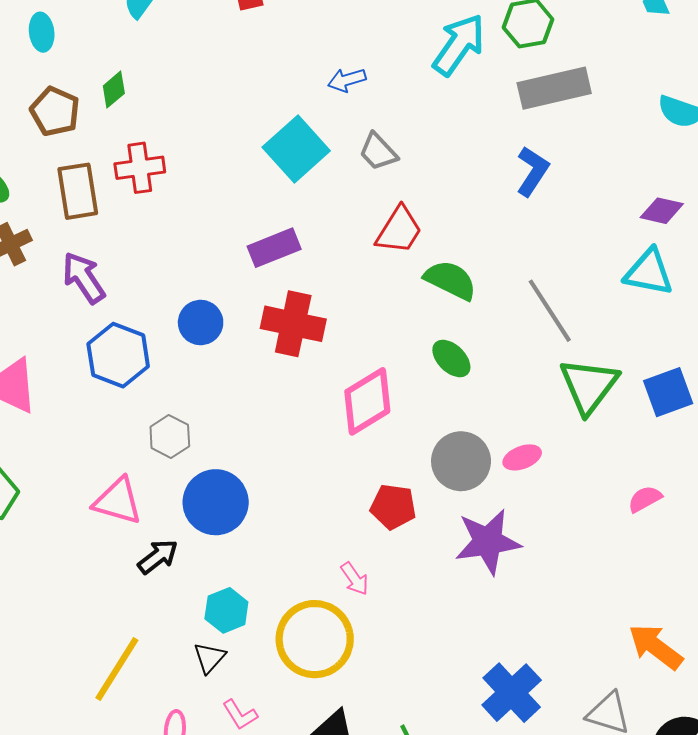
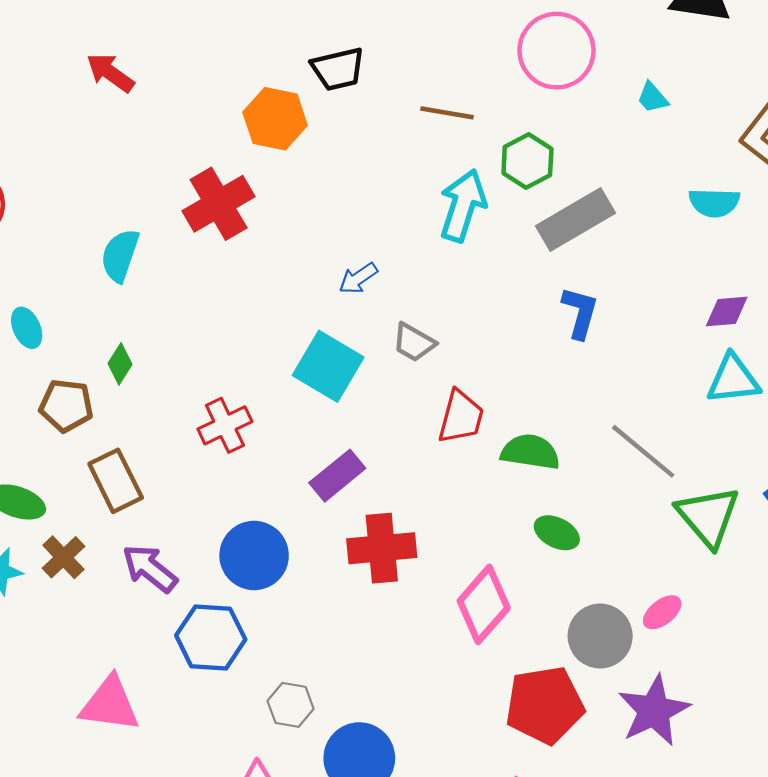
red cross: (140, 168) -> (225, 425), moved
blue circle: (201, 323) -> (254, 555), moved, size x1.4
red pentagon: (393, 507) -> (545, 705), size x1.6

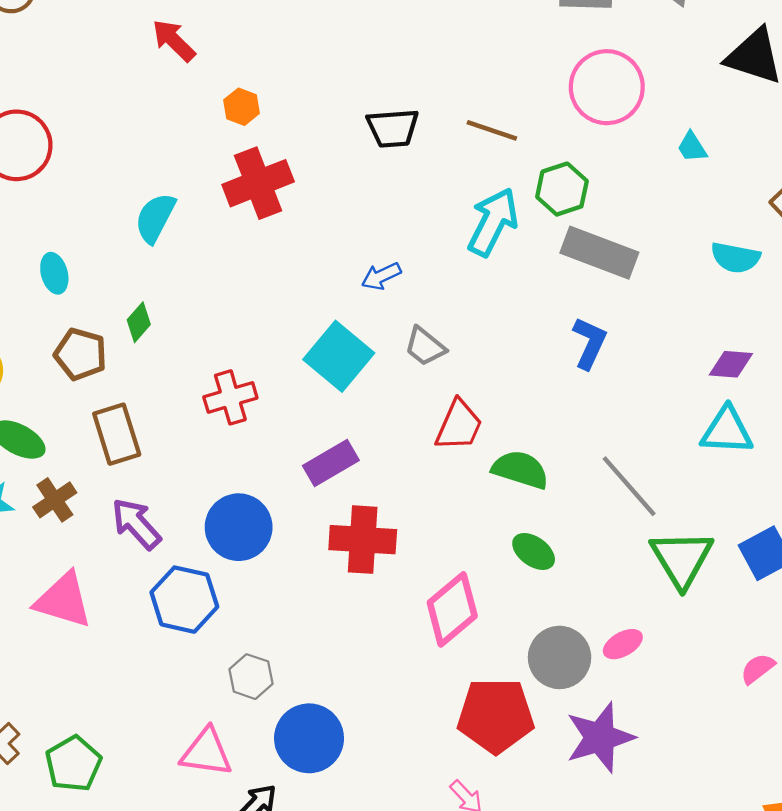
black trapezoid: (338, 69) -> (393, 128), moved
orange hexagon: (275, 119) -> (242, 107), moved, size x0.6
gray rectangle: (575, 219) -> (599, 253), turned 42
pink triangle: (110, 704) -> (63, 600), moved

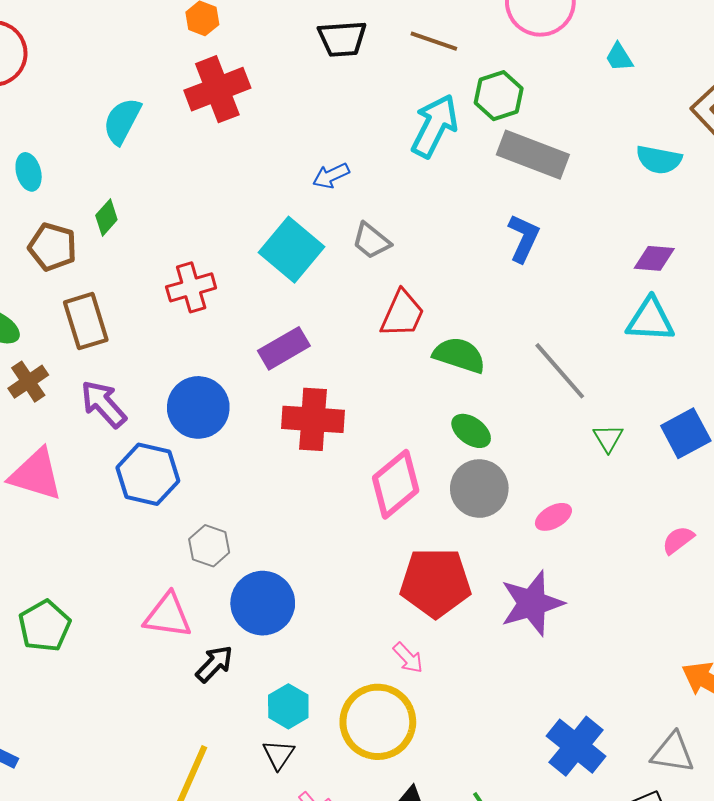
green triangle: (682, 559) -> (608, 438), size x0.5
gray circle: (560, 657) -> (479, 489), moved

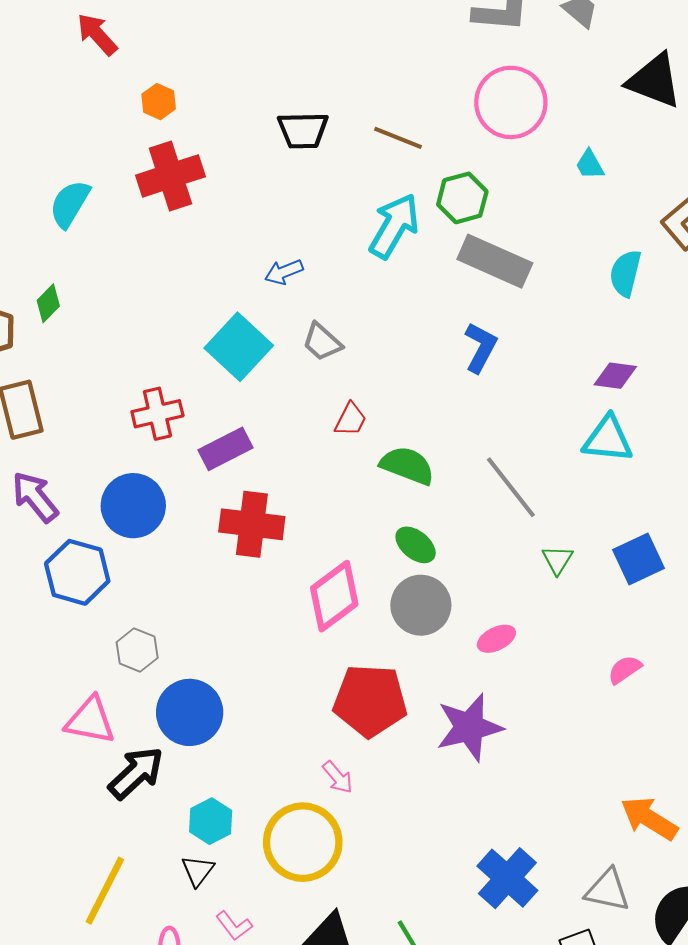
cyan semicircle: (659, 160) -> (625, 273), turned 90
red cross: (191, 287) -> (157, 414), moved
red trapezoid: (402, 314) -> (350, 420), size x0.7
black arrow: (214, 664) -> (136, 773), size x1.4

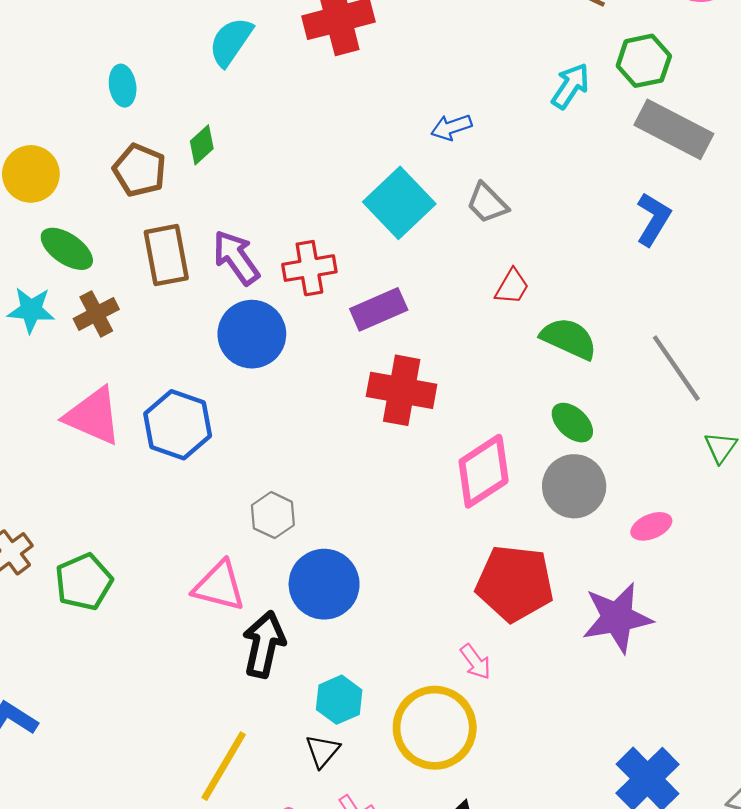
cyan arrow: (394, 226) -> (570, 86), size x0.7
purple arrow: (35, 497) -> (236, 257), moved
blue circle: (133, 506) -> (252, 334), moved
blue hexagon: (77, 572) -> (178, 425), moved
black arrow: (136, 773) -> (264, 644), turned -38

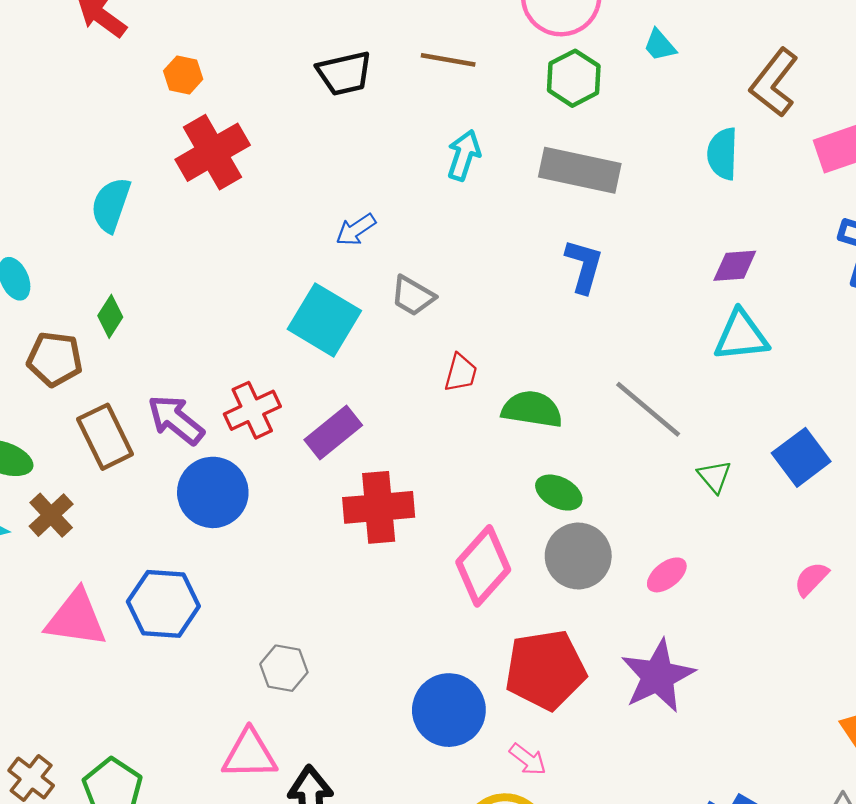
green hexagon: (644, 61) -> (574, 78), moved
blue circle: (324, 584) -> (449, 710), moved

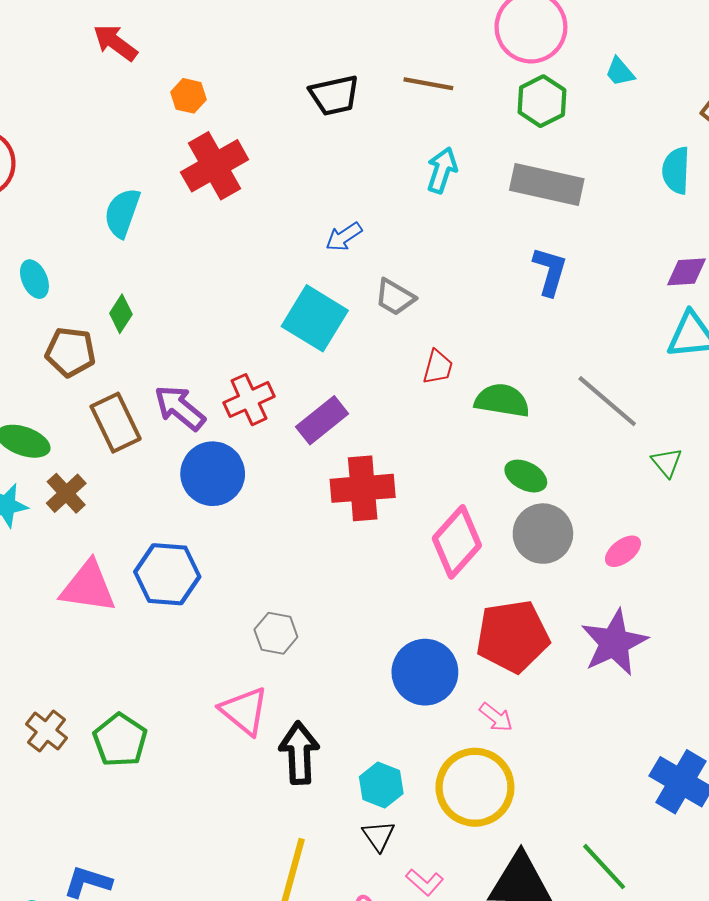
pink triangle: (250, 754) -> (244, 711), turned 40

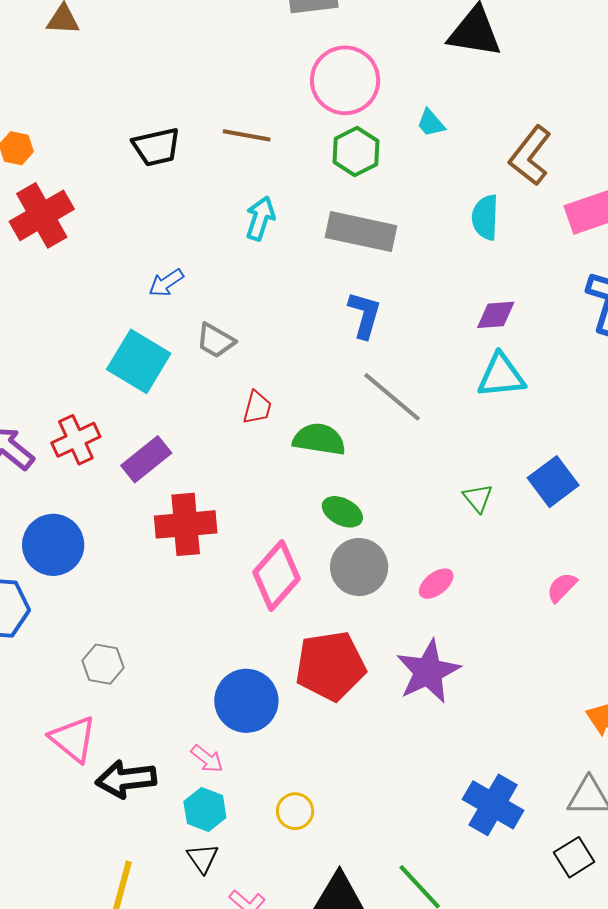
gray line: (607, 401) -> (392, 397), moved
blue circle: (213, 474) -> (53, 545), moved
pink arrow: (496, 717) -> (207, 759), moved
black arrow: (299, 753) -> (126, 779), turned -94
yellow circle: (475, 787) -> (295, 811), size x0.5

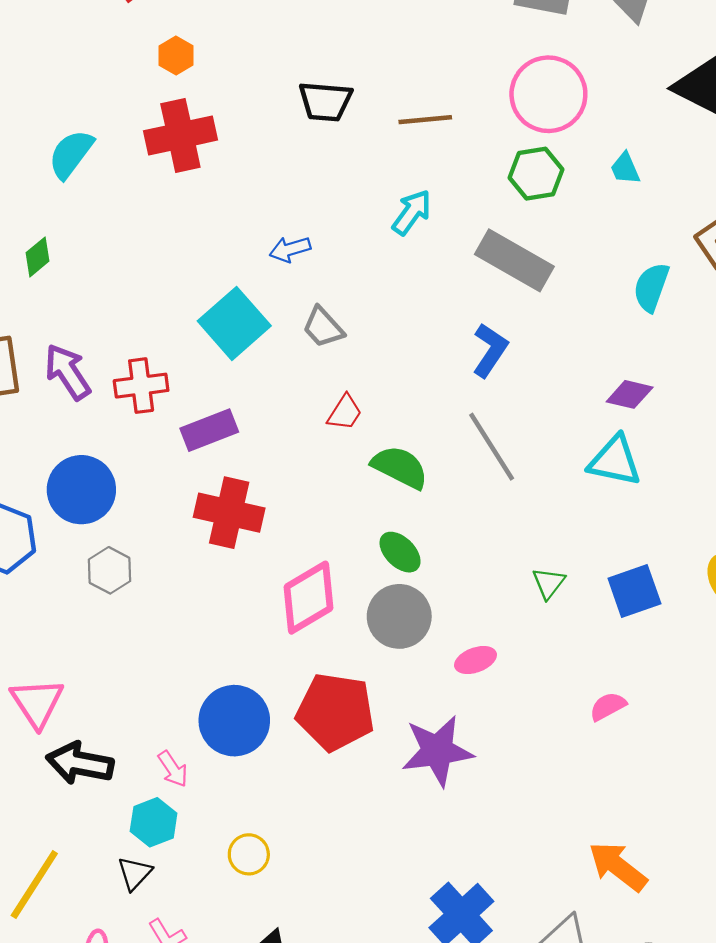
brown line: (247, 135) -> (425, 120), turned -33
gray hexagon: (103, 664) -> (109, 570), moved

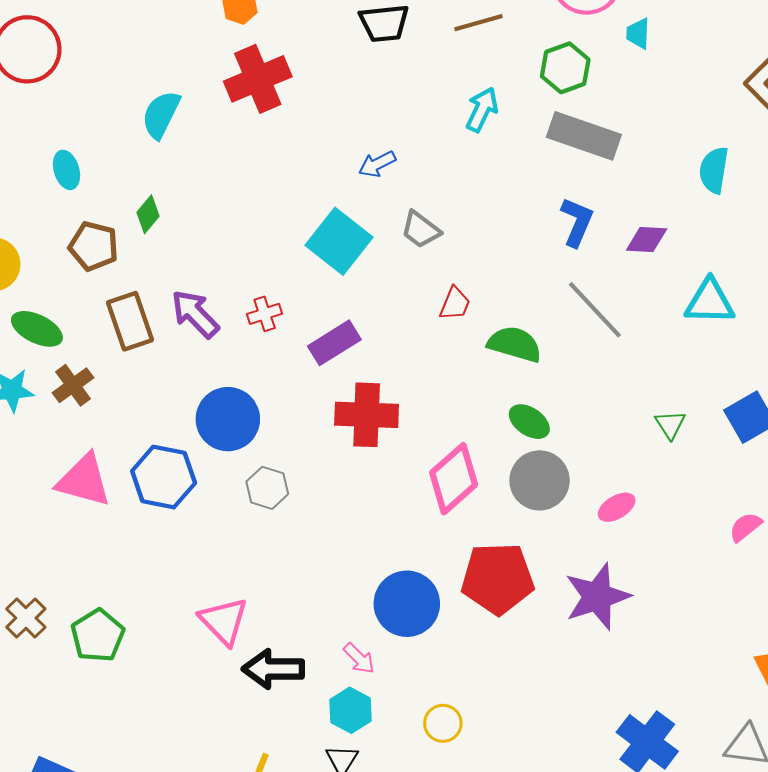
cyan trapezoid: (625, 168) -> (638, 34), moved, turned 36
green hexagon: (536, 174) -> (565, 68), moved
cyan semicircle: (651, 287) -> (714, 170), moved
red cross: (141, 386) -> (265, 314), size x0.7
purple diamond: (630, 394) -> (647, 240), moved

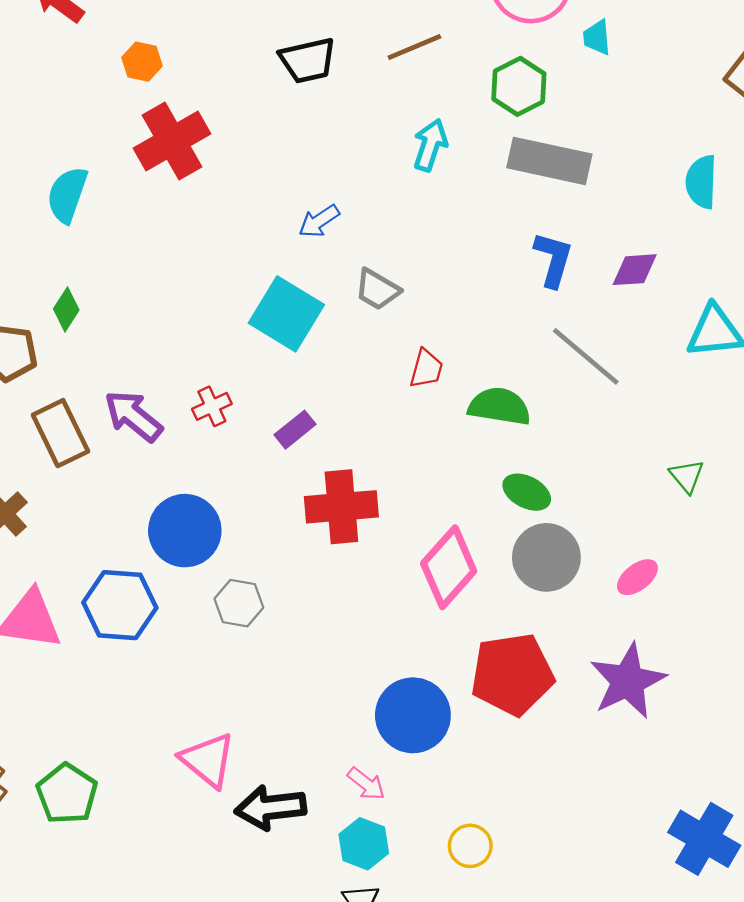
purple rectangle: (334, 343) -> (295, 430), size x0.7

